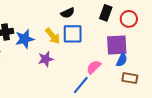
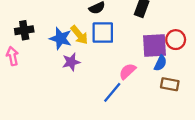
red circle: (129, 19) -> (176, 40), moved
blue star: (25, 39) -> (61, 38), moved, turned 30

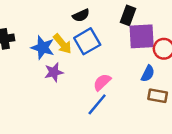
blue square: (103, 33) -> (87, 41), turned -30
purple square: (155, 45) -> (142, 36), moved
pink semicircle: (127, 71) -> (102, 82), moved

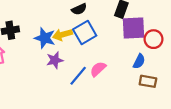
yellow arrow: (62, 44) -> (62, 35), turned 114
blue line: (97, 104) -> (78, 76), moved

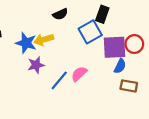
purple square: (134, 28) -> (114, 47), moved
blue square: (85, 32) -> (90, 32), moved

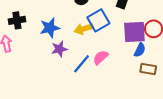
blue square: (90, 32) -> (98, 20), moved
yellow arrow: (44, 40) -> (84, 29), moved
blue star: (26, 43) -> (50, 28), turned -30

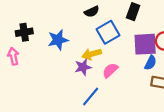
yellow arrow: (84, 29) -> (92, 54), moved
purple star: (59, 49) -> (83, 67), moved
blue line: (82, 64) -> (91, 96), moved

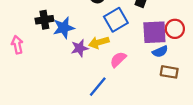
black cross: (24, 32) -> (44, 20), moved
blue semicircle: (151, 63) -> (160, 52), turned 40
purple star: (83, 67) -> (80, 48), moved

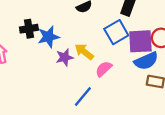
blue square: (116, 20) -> (116, 32), moved
yellow arrow: (99, 42) -> (84, 52), turned 54
blue semicircle: (160, 52) -> (146, 61), size x1.5

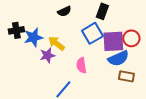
yellow arrow: (84, 52) -> (56, 43), moved
pink semicircle: (104, 69) -> (81, 65), turned -56

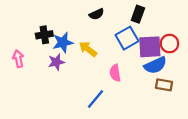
purple star: (47, 55) -> (56, 62), moved

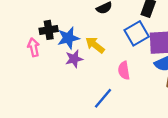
pink arrow: (18, 59) -> (34, 47), moved
purple star: (56, 62) -> (74, 59), moved

